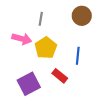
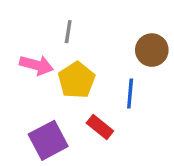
brown circle: (82, 16) -> (152, 50), moved

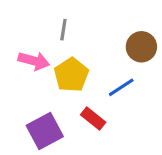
blue line: (130, 94) -> (121, 87), turned 52

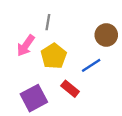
pink arrow: (34, 61) -> (26, 45), turned 110

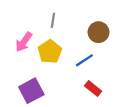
gray line: (48, 22) -> (53, 20), moved
red rectangle: (70, 89) -> (93, 88), moved

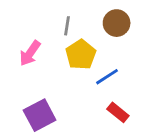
brown circle: (98, 32) -> (117, 23), moved
yellow pentagon: (50, 52) -> (81, 55), moved

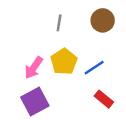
pink arrow: (30, 53) -> (34, 68), moved
yellow pentagon: (81, 55) -> (64, 62), moved

